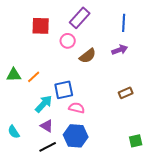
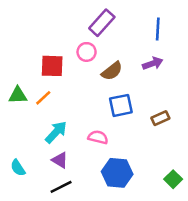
red square: (41, 26) -> (52, 66), moved
blue square: (64, 90) -> (121, 105), moved
blue hexagon: (76, 136) -> (117, 173), moved
green square: (136, 141) -> (173, 179), turned -32

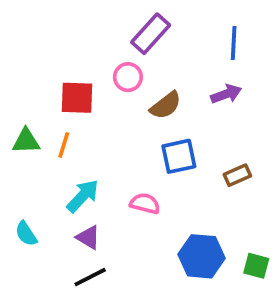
orange line: (43, 98) -> (64, 145), turned -30
cyan semicircle: (18, 168) -> (26, 234), moved
blue hexagon: (117, 173) -> (202, 256), moved
green square: (173, 179) -> (256, 266), turned -30

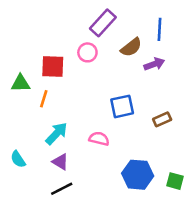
brown semicircle: (166, 105) -> (131, 47), moved
green triangle: (26, 141) -> (21, 83), moved

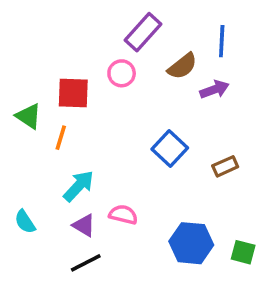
green triangle: (21, 83) -> (29, 116), turned 36
blue square: (122, 106) -> (170, 148), turned -35
pink semicircle: (99, 139) -> (123, 215), moved

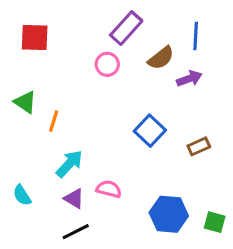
red square: (73, 93) -> (35, 37), moved

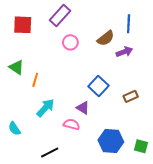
purple rectangle: (126, 28) -> (60, 15), moved
purple triangle: (74, 198) -> (83, 108), moved

